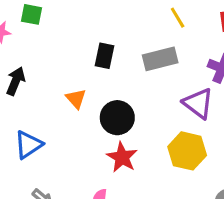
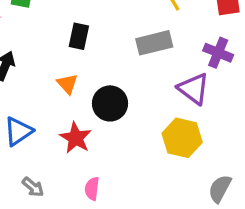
black rectangle: (105, 56) -> (79, 36), moved
red star: (122, 157) -> (76, 138), moved

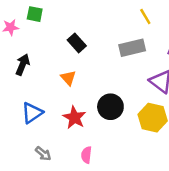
black rectangle: (79, 36) -> (77, 43), turned -54
black circle: (110, 103) -> (110, 107), moved

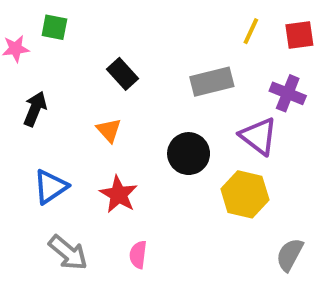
yellow line: (145, 16) -> (251, 31), moved, turned 56
black circle: (110, 107) -> (189, 154), moved
gray arrow: (43, 154) -> (68, 253), size x1.5

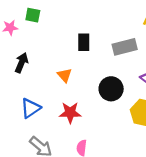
black rectangle: (122, 74) -> (84, 42), moved, turned 42
red star: (119, 194) -> (70, 113), turned -30

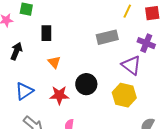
black rectangle: (84, 42) -> (46, 33), moved
black circle: (111, 89) -> (86, 84), moved

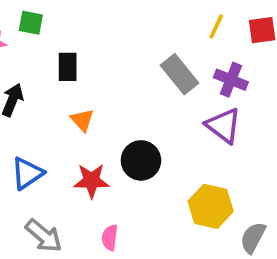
gray rectangle: (107, 37) -> (180, 74), turned 65
purple cross: (146, 43) -> (231, 80), moved
yellow hexagon: (124, 95) -> (211, 206), moved

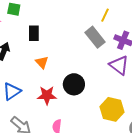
yellow line: (216, 26) -> (105, 15), moved

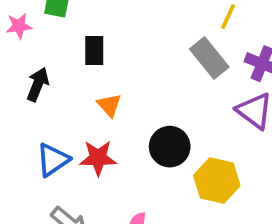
red star: (47, 95) -> (98, 158), moved
yellow hexagon: (112, 109) -> (217, 181), moved

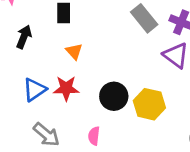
black circle: (170, 147) -> (114, 96), moved

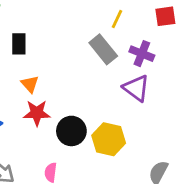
red star: (66, 88) -> (37, 113), moved

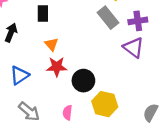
purple cross: (142, 54) -> (138, 21), turned -30
yellow hexagon: (109, 139) -> (105, 104), moved

